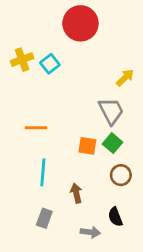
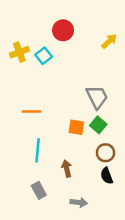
red circle: (80, 23) -> (63, 30), moved, size x0.7
yellow arrow: (125, 78) -> (109, 41), moved
black semicircle: (115, 217) -> (107, 176), moved
gray rectangle: (44, 218) -> (39, 190), turned -49

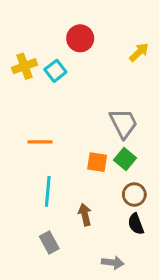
gray arrow: (79, 202) -> (113, 263), moved

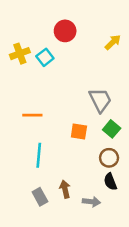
green square: (125, 159) -> (112, 129), moved
brown arrow: (85, 215) -> (65, 189), moved
gray arrow: (113, 263) -> (91, 202), moved

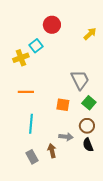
yellow cross: (20, 54) -> (21, 58), moved
gray arrow: (91, 202) -> (66, 137), moved

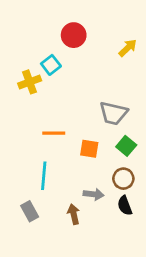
gray trapezoid: (80, 80) -> (113, 113), turned 130
orange line: (26, 92) -> (54, 133), moved
gray rectangle: (32, 157) -> (30, 211), moved

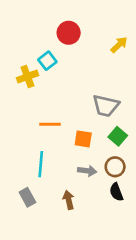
gray arrow: (94, 194) -> (87, 171), moved

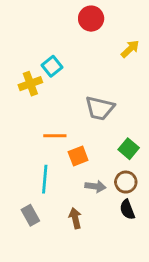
red circle: (69, 33) -> (91, 19), moved
gray trapezoid: (106, 106) -> (100, 108), moved
orange square: (83, 139) -> (78, 156), moved, turned -30

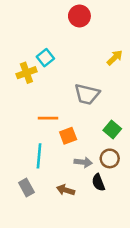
yellow arrow: (130, 49) -> (115, 58), moved
black semicircle: (127, 210) -> (98, 182), moved
brown arrow: (75, 218) -> (66, 190), turned -60

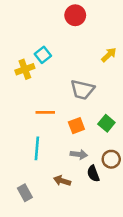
orange square: (68, 136) -> (76, 126), moved
brown circle: (110, 158) -> (111, 159), moved
gray rectangle: (26, 187) -> (25, 193), moved

